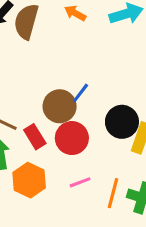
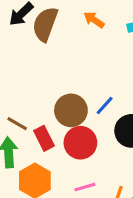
blue line: (81, 93) -> (105, 106), moved

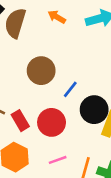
brown circle: (71, 110) -> (41, 71), moved

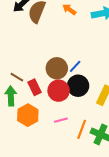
brown circle: (41, 71) -> (57, 68), moved
black circle: (94, 110) -> (78, 86), moved

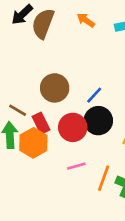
brown circle: (57, 68) -> (55, 88), moved
orange hexagon: (28, 115) -> (33, 143), moved

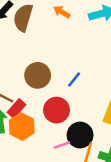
black circle: (98, 121) -> (80, 135), moved
red rectangle: (41, 123) -> (17, 108), moved, turned 72

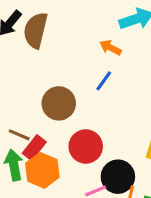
orange arrow: (62, 12) -> (110, 48), moved
blue line: (74, 79) -> (104, 81), moved

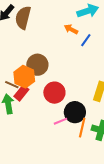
blue line: (104, 81) -> (86, 40), moved
orange hexagon: (42, 170) -> (24, 77), moved

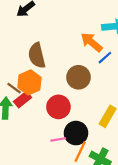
brown semicircle: (23, 18) -> (37, 55), moved, turned -40
orange arrow: (71, 29) -> (91, 42), size x1.5
brown circle: (37, 65) -> (79, 77), moved

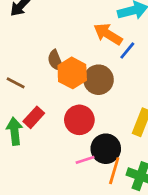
brown semicircle: (37, 55) -> (56, 61), moved, size x0.7
orange hexagon: (29, 82) -> (72, 73), moved
brown line: (14, 88) -> (16, 83), moved

